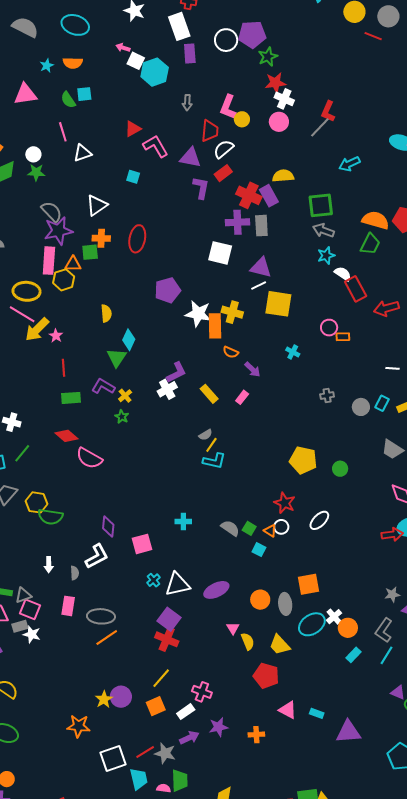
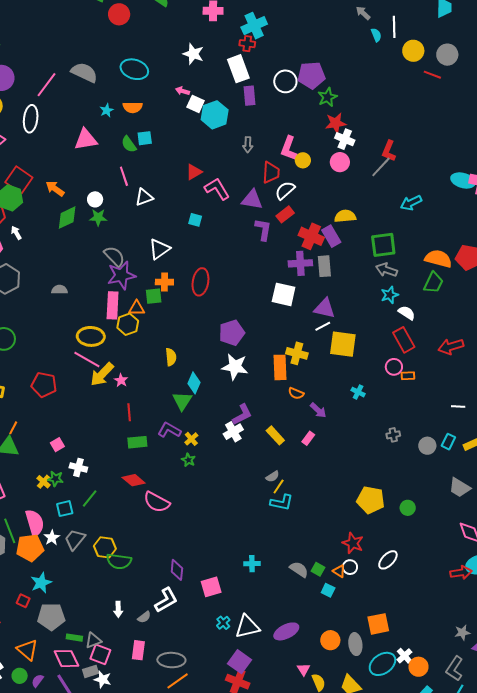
red rectangle: (356, 289) -> (404, 340), moved
white star: (198, 314) -> (235, 367), moved
gray semicircle: (75, 573) -> (144, 617), turned 56

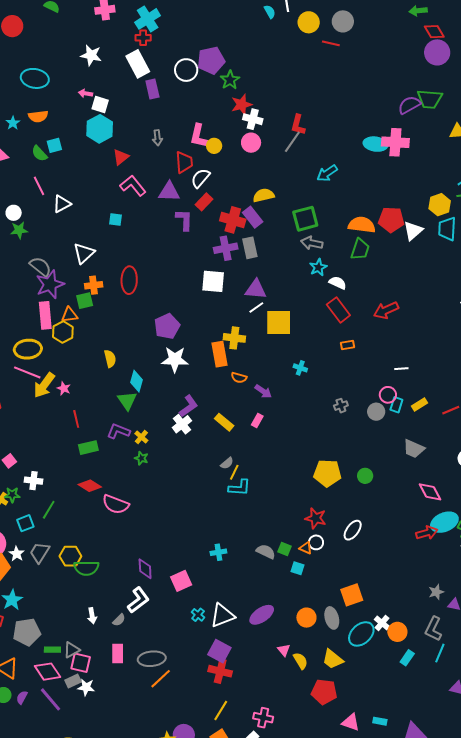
cyan hexagon: (215, 115) -> (100, 129), moved
red triangle: (194, 172) -> (121, 157), moved
pink circle: (394, 367) -> (388, 395), moved

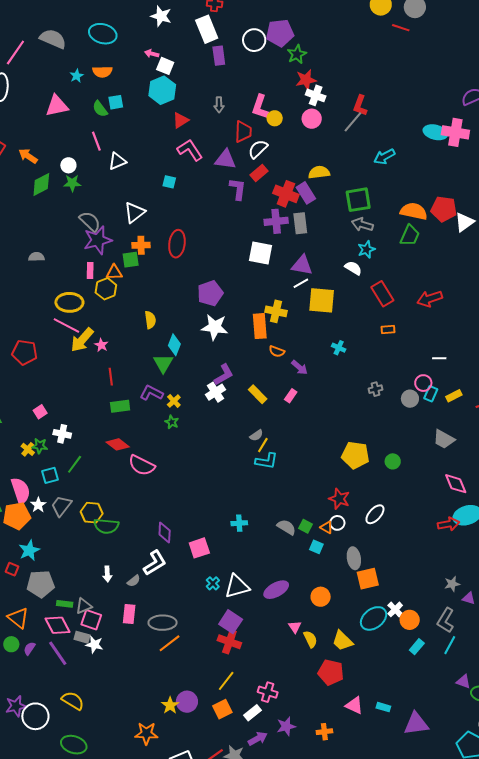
white semicircle: (338, 283) -> (353, 268), moved
pink rectangle: (45, 315) -> (90, 270), size x0.6
gray ellipse: (332, 618) -> (354, 558), moved
gray rectangle: (73, 681) -> (82, 637), turned 35

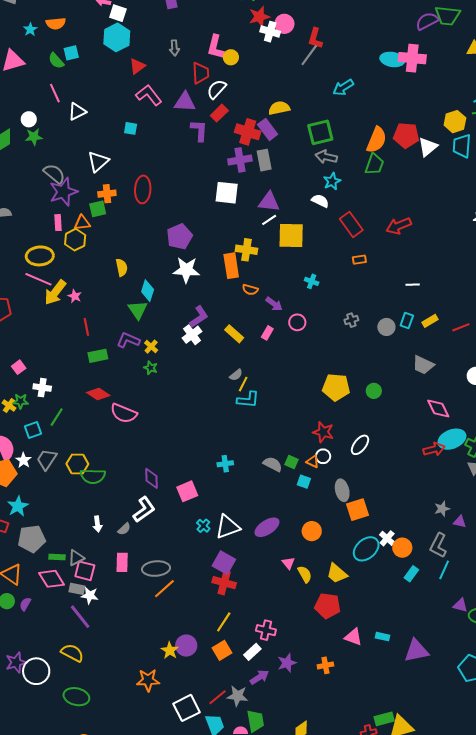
pink circle: (312, 119) -> (284, 24), moved
orange semicircle: (414, 211) -> (377, 140), turned 104
pink circle: (423, 383) -> (297, 322), moved
purple line: (58, 653) -> (80, 617), moved

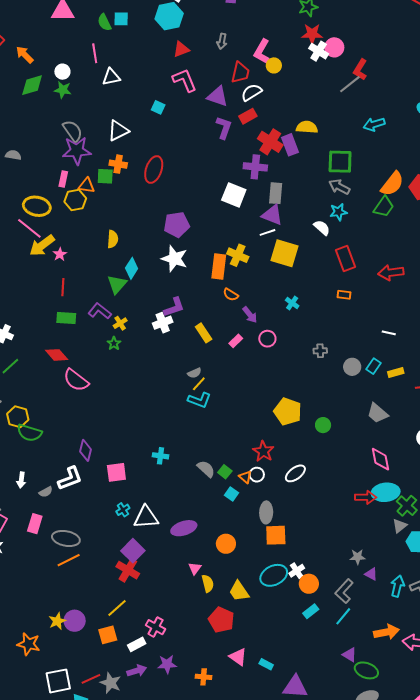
gray rectangle: (264, 160) -> (276, 193), moved

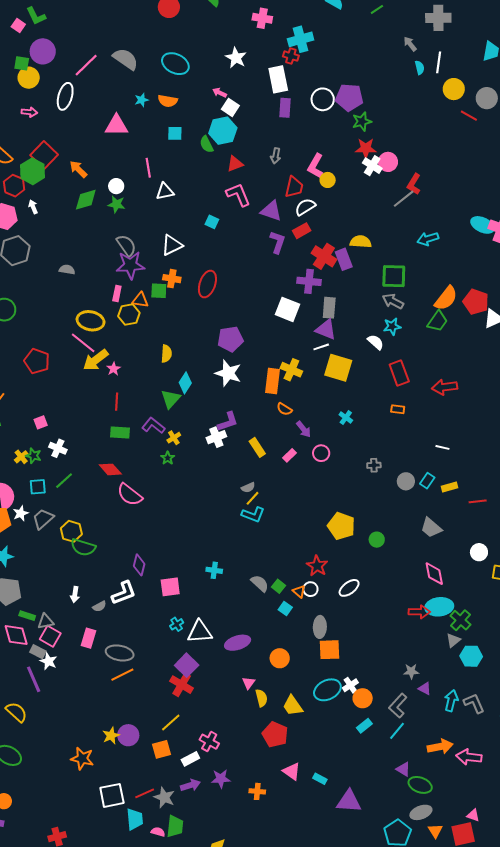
green semicircle: (104, 22) -> (207, 144), moved

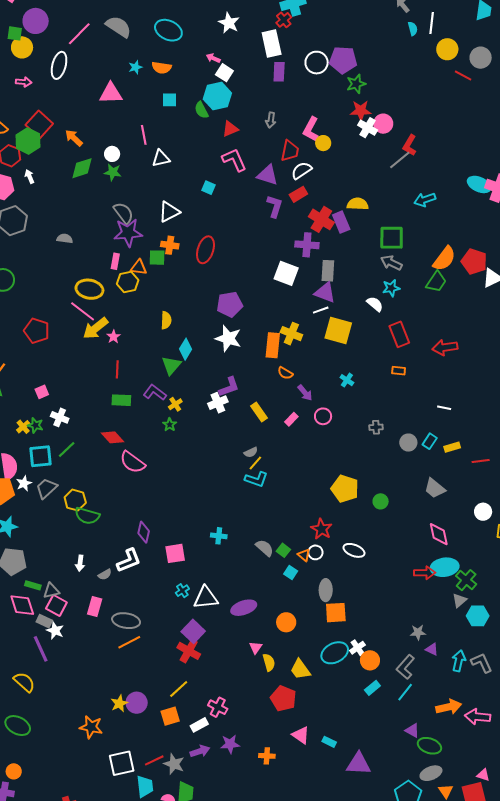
red cross: (291, 56) -> (284, 20), turned 35
cyan square: (38, 487) -> (41, 456), size x1.4
white ellipse: (349, 588) -> (354, 550), turned 60

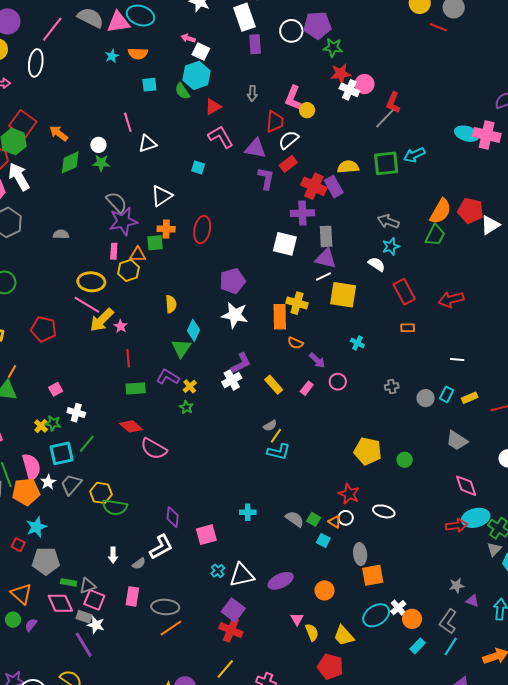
green star: (356, 84) -> (333, 48), turned 30
pink triangle: (111, 93) -> (118, 22), moved
white arrow: (29, 176) -> (19, 177), size x2.0
green square: (392, 238) -> (386, 163), moved

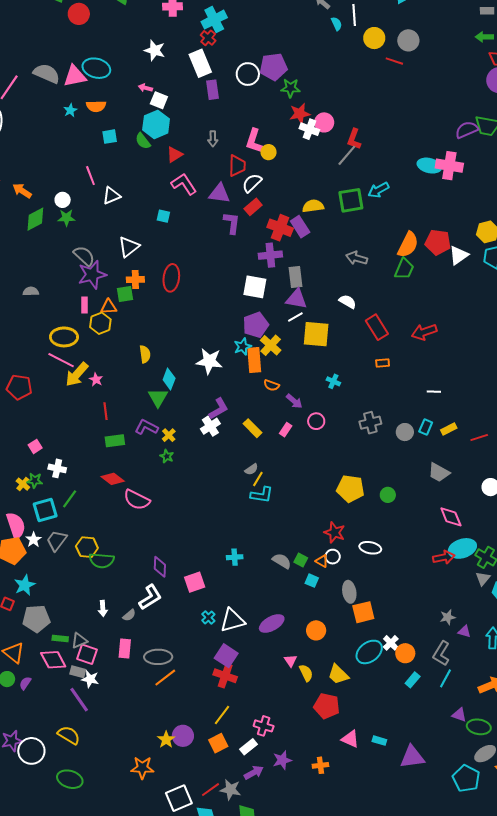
cyan star: (391, 246) -> (243, 347), moved
purple pentagon: (232, 281) -> (256, 325), moved
yellow cross: (297, 303) -> (271, 345), turned 30
gray cross: (392, 387) -> (370, 423), size x1.5

